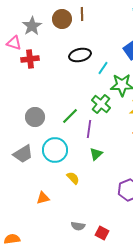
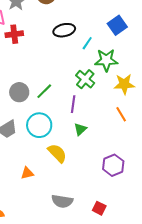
green line: (70, 116) -> (44, 91), moved
yellow semicircle: (73, 178) -> (57, 153), size x1.5
gray semicircle: (78, 226) -> (62, 201), size x1.5
red square: (102, 233) -> (99, 208), moved

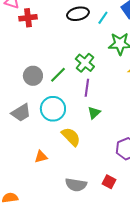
cyan line: (87, 43) -> (103, 18), moved
green cross: (85, 79) -> (85, 63), moved
red square: (99, 208) -> (109, 182), moved

